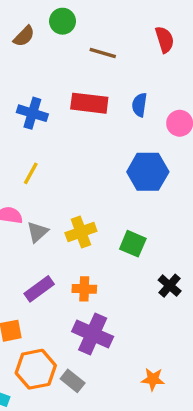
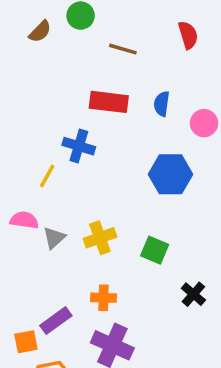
blue cross: (32, 113) -> (79, 146), moved
purple rectangle: (39, 289) -> (56, 321), moved

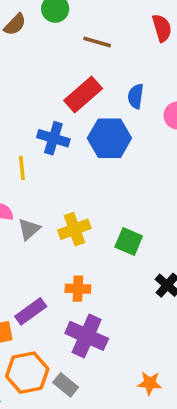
red rectangle: (109, 102) -> (83, 94), turned -48
blue hexagon: (171, 174) -> (109, 138), moved
yellow line: (47, 176) -> (22, 168), turned -35

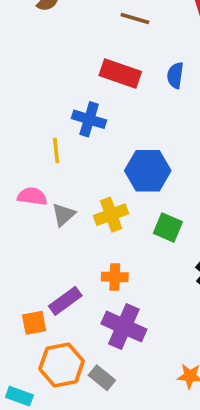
red rectangle: (83, 94) -> (120, 73), turned 60
blue hexagon: (109, 138) -> (148, 171), moved

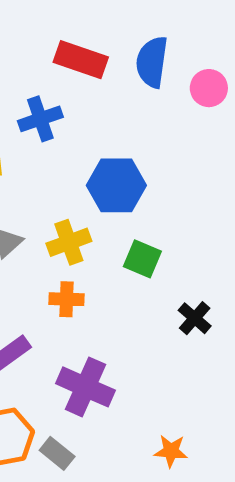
blue semicircle: (175, 75) -> (152, 62), size x1.5
blue cross: (89, 119) -> (40, 119), turned -36
orange cross: (115, 277) -> (67, 299), moved

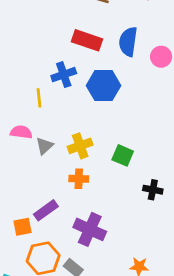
blue hexagon: (116, 185) -> (103, 86), moved
black cross: (195, 318) -> (153, 190), turned -30

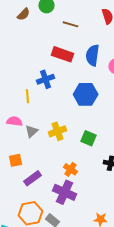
blue hexagon: (103, 86) -> (86, 94), moved
orange cross: (79, 179) -> (70, 169), moved, turned 32
orange square: (23, 227) -> (16, 160), moved

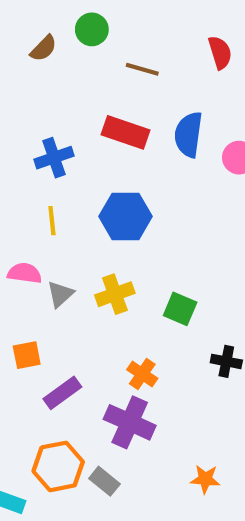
blue cross: (46, 79) -> (54, 158), moved
blue hexagon: (86, 94) -> (125, 216), moved

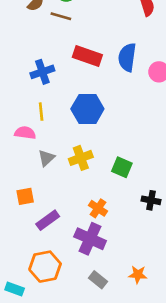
brown line: (142, 69) -> (61, 16), moved
pink semicircle: (25, 273) -> (25, 133), moved
gray rectangle: (104, 481) -> (98, 280), moved

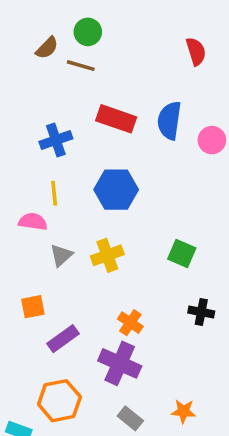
green square: (122, 167) -> (182, 254), moved

